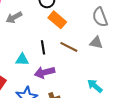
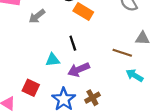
gray triangle: (96, 43) -> (143, 38), moved
brown line: (69, 47) -> (122, 53), moved

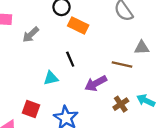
purple arrow: (79, 70) -> (96, 83), moved
cyan arrow: (135, 75) -> (146, 100), moved
brown cross: (92, 98) -> (121, 104), moved

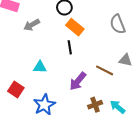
black line: (70, 59) -> (70, 47), moved
purple arrow: (96, 83) -> (78, 81), turned -36

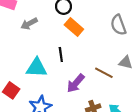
black line: (70, 47) -> (61, 55), moved
cyan triangle: (40, 67) -> (37, 68), size x1.5

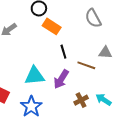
black line: (61, 55) -> (63, 52), moved
cyan triangle: (37, 68) -> (35, 76), moved

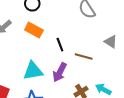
orange rectangle: (52, 26) -> (34, 30), moved
gray triangle: (105, 53) -> (111, 42), moved, turned 32

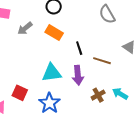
purple arrow: (60, 72) -> (78, 75), turned -36

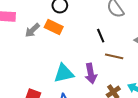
orange rectangle: (54, 33) -> (54, 27), moved
black line: (79, 48) -> (101, 36), moved

